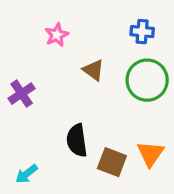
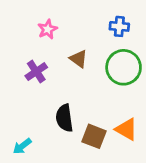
purple cross: (22, 94) -> (36, 72), moved
orange triangle: (150, 154) -> (126, 129), turned -35

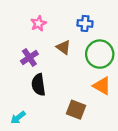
blue cross: (119, 26) -> (85, 23), moved
black semicircle: (64, 118) -> (38, 85), moved
orange triangle: (126, 129) -> (102, 86), moved

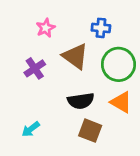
brown triangle: (63, 47) -> (75, 56), size x1.5
black semicircle: (38, 85) -> (81, 101), moved, turned -90
cyan arrow: (18, 118) -> (31, 129), moved

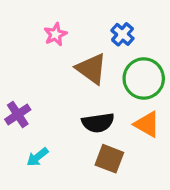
blue cross: (101, 28) -> (122, 34), turned 36
purple cross: (35, 68) -> (18, 114), moved

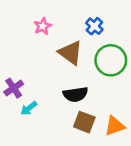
orange triangle: (147, 124) -> (115, 126), moved, turned -50
cyan arrow: (37, 157) -> (29, 108), moved

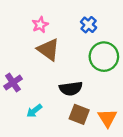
brown triangle: (70, 53) -> (48, 50), moved
cyan arrow: (29, 108) -> (34, 111), moved
orange triangle: (115, 126) -> (107, 118), turned -42

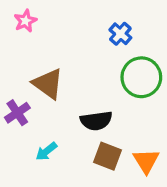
pink star: (40, 25) -> (25, 21), moved
brown triangle: (48, 50) -> (48, 84), moved

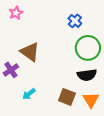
black semicircle: (96, 121) -> (87, 75), moved

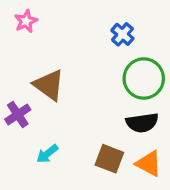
orange triangle: (91, 100) -> (149, 164), turned -30

